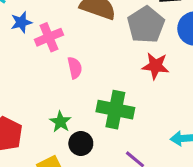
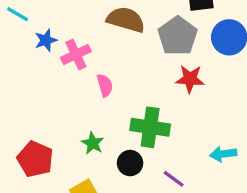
black circle: (81, 143) -> (130, 163), moved

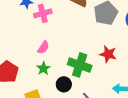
red star: (190, 79) -> (108, 54), moved
pink semicircle: (105, 85) -> (43, 47), moved, turned 40

